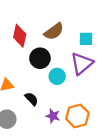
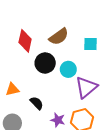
purple triangle: (82, 64) -> (86, 87), moved
cyan circle: (57, 76) -> (68, 69), moved

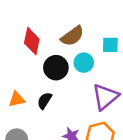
cyan circle: (68, 69) -> (84, 63), moved
black semicircle: (37, 103) -> (45, 101), moved, turned -104

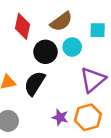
black semicircle: (45, 101) -> (35, 83), size x1.5

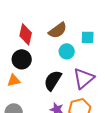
black circle: (46, 52) -> (22, 59), moved
black semicircle: (35, 83) -> (53, 80), moved

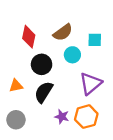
black circle: (22, 59) -> (42, 64), moved
black semicircle: (53, 80) -> (44, 92), moved

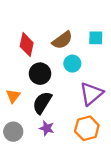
cyan square: (95, 40) -> (96, 38), moved
orange triangle: (16, 86) -> (13, 96), turned -40
purple star: (62, 117) -> (47, 128), moved

